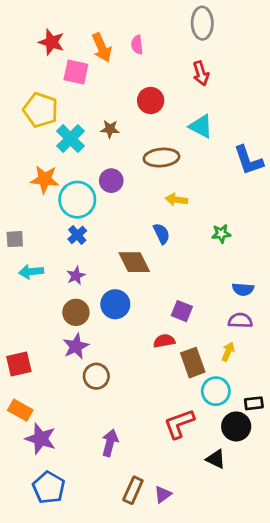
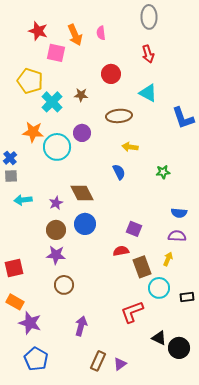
blue cross: (77, 235) -> (10, 158), moved
brown diamond: (134, 262) -> (82, 193), moved
purple star: (76, 346) -> (56, 255), turned 30
brown circle: (96, 376) -> (64, 285), moved
black circle: (236, 426) -> (179, 348), moved

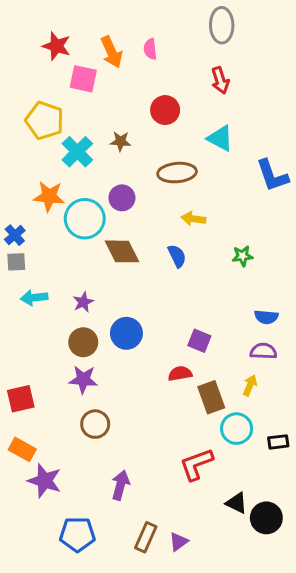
brown diamond: (82, 193) -> (122, 251), moved
blue pentagon: (36, 359) -> (77, 534), moved, turned -30

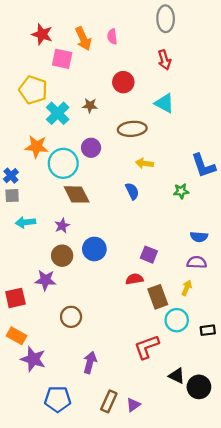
blue L-shape: (272, 176) -> (203, 166), moved
brown diamond: (122, 251) -> (77, 194), moved
purple star: (83, 379) -> (45, 280), moved

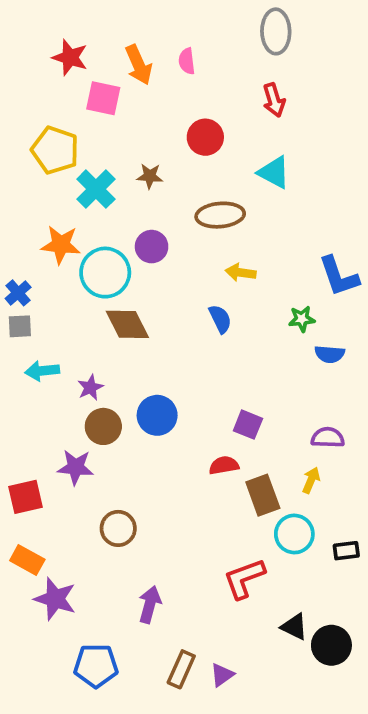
purple star: (62, 226) -> (90, 388), moved
blue semicircle: (199, 237) -> (330, 354), moved

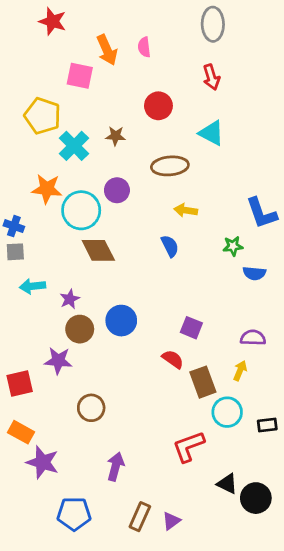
red star: (70, 57) -> (53, 21), moved
blue cross: (18, 293) -> (14, 226), turned -30
red semicircle: (224, 465) -> (173, 359), turned 45

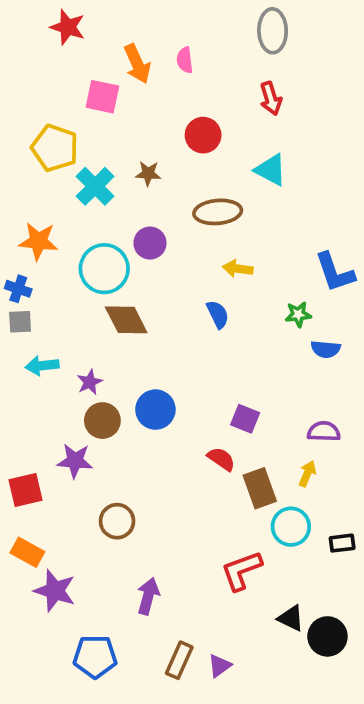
orange star: (47, 189) -> (38, 241), moved

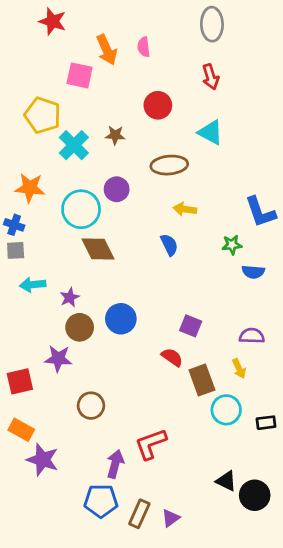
yellow arrow: (307, 474) -> (239, 369), turned 132
red L-shape: (241, 571) -> (151, 444), moved
blue pentagon: (95, 657) -> (101, 501), moved

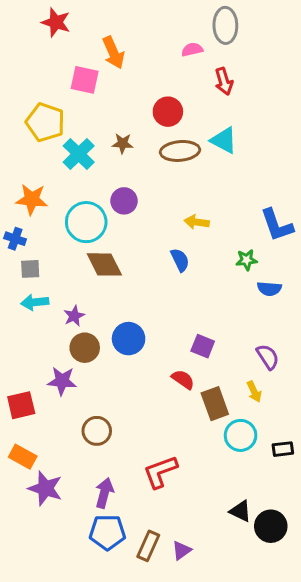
pink semicircle: (144, 47) -> (192, 50), moved, turned 84
brown ellipse: (169, 165) -> (180, 151), moved
gray square: (16, 250) -> (30, 269), moved
purple semicircle: (252, 336) -> (268, 357), turned 55
purple arrow: (115, 464) -> (104, 493), moved

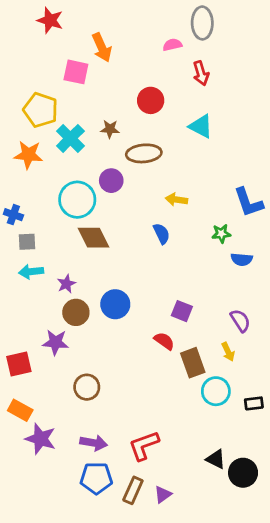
brown ellipse: (180, 151) -> (144, 153), moved
orange star: (32, 199) -> (28, 155), moved
red L-shape: (160, 472) -> (144, 446), moved
purple arrow: (104, 493) -> (94, 443), turned 85

